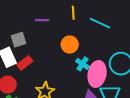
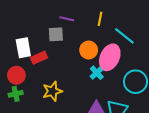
gray square: (19, 40) -> (56, 34), moved
pink ellipse: (97, 74) -> (110, 57), moved

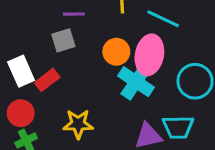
cyan cross: (97, 73) -> (136, 82), size x1.6
yellow star: (52, 91) -> (78, 124), turned 30

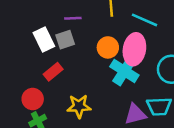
white rectangle: (21, 71) -> (44, 40), moved

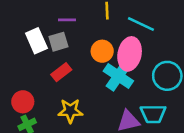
red rectangle: (53, 72) -> (61, 72), moved

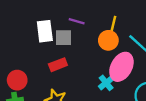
orange circle: (102, 51) -> (108, 40), moved
cyan cross: (118, 76) -> (106, 83), size x0.6

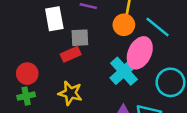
gray square: (64, 38) -> (80, 38), moved
cyan cross: (106, 83) -> (124, 71), size x1.6

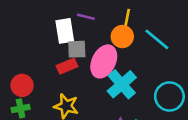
white rectangle: (54, 19) -> (65, 31), moved
pink ellipse: (140, 53) -> (104, 61), moved

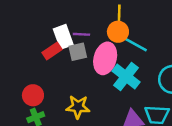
purple line: (86, 17) -> (81, 34), moved
cyan line: (157, 39) -> (135, 44), moved
red rectangle: (67, 66) -> (52, 51), moved

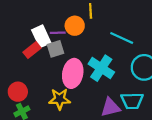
orange circle: (118, 32) -> (75, 26), moved
cyan line: (135, 44) -> (122, 38), moved
pink ellipse: (105, 58) -> (73, 73), moved

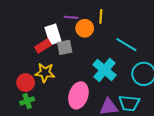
purple line: (58, 33) -> (71, 17), moved
pink ellipse: (73, 73) -> (78, 95), moved
yellow star: (60, 99) -> (45, 73), moved

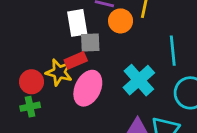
cyan line: (126, 45) -> (173, 51), turned 45
red rectangle: (43, 46) -> (76, 60), moved
pink ellipse: (78, 95) -> (88, 88), moved

